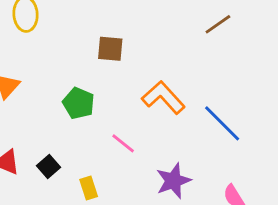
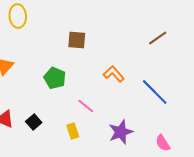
brown line: (218, 24) -> (158, 38), moved
orange L-shape: (163, 97) -> (114, 74), size x0.7
yellow rectangle: (89, 188) -> (73, 131), moved

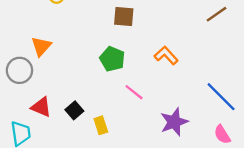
green pentagon: (55, 78) -> (112, 59), moved
blue line: (155, 92) -> (221, 97), moved
yellow rectangle: (73, 131) -> (101, 125), moved

